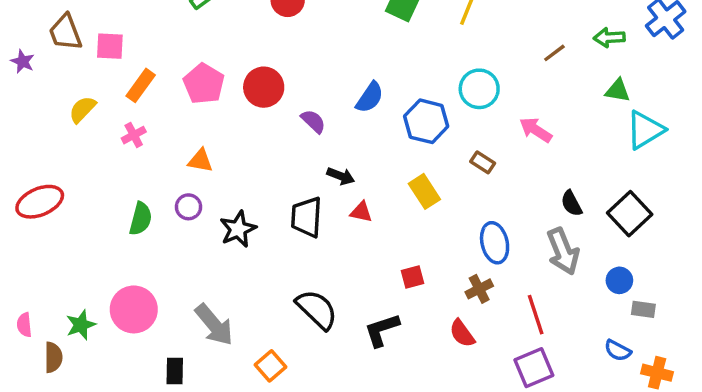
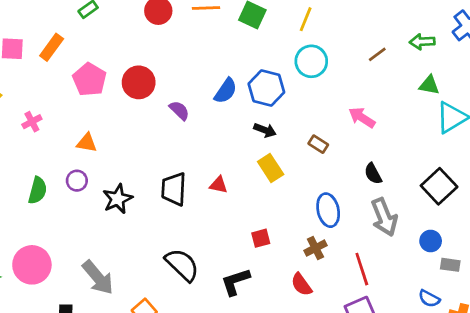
orange rectangle: (141, 85) -> (52, 47), moved
cyan circle: (479, 89) -> (311, 61), moved
blue hexagon: (426, 121) -> (266, 88), moved
black arrow: (341, 176) -> (265, 130), moved
black semicircle: (572, 203) -> (373, 174), moved

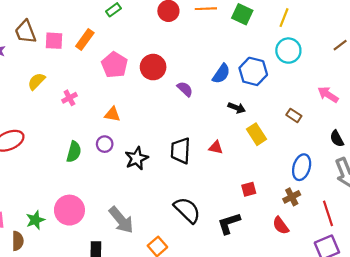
black arrow: (265, 130) -> (237, 108), moved
blue ellipse: (328, 210) -> (302, 167), turned 30

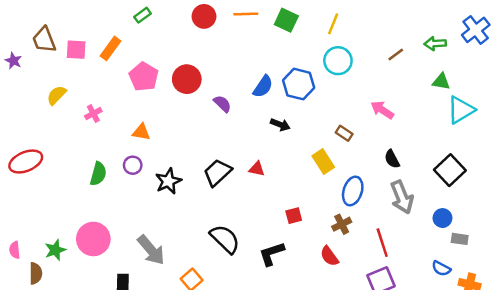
yellow rectangle: (256, 134) -> (323, 161), moved
black trapezoid: (181, 151) -> (218, 173), turned 44

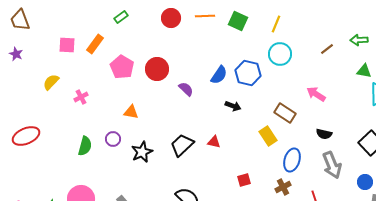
brown trapezoid: (44, 40) -> (20, 20), moved
orange triangle: (141, 132) -> (131, 112), moved
brown rectangle: (344, 133) -> (285, 113), size x1.5
black semicircle: (392, 159) -> (324, 134), turned -49

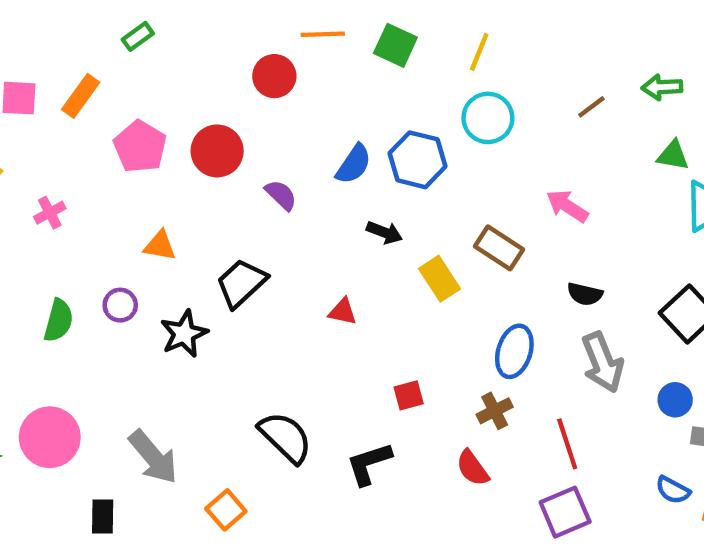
red circle: (171, 18) -> (274, 76), moved
yellow rectangle: (268, 136) -> (440, 279), moved
black trapezoid: (182, 145) -> (241, 283), moved

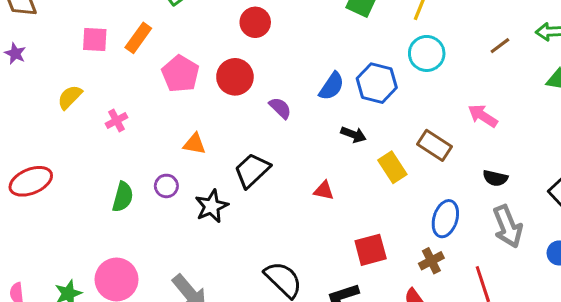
red circle: (274, 76) -> (255, 22), moved
red square: (409, 395) -> (371, 250), size x1.5

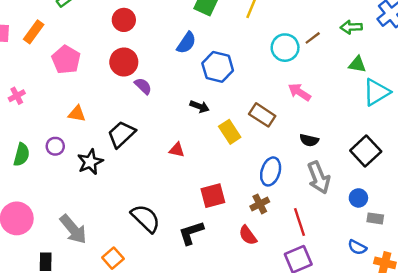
cyan circle: (427, 53) -> (285, 48), moved
red circle: (235, 77) -> (124, 62), moved
blue semicircle: (332, 86) -> (186, 43), moved

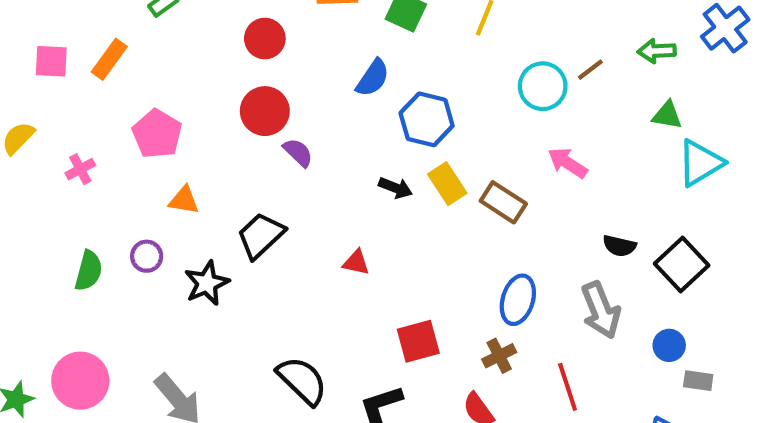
pink pentagon: (66, 60) -> (157, 134), moved
yellow rectangle: (230, 132) -> (447, 184), moved
black semicircle: (309, 140) -> (619, 246), moved

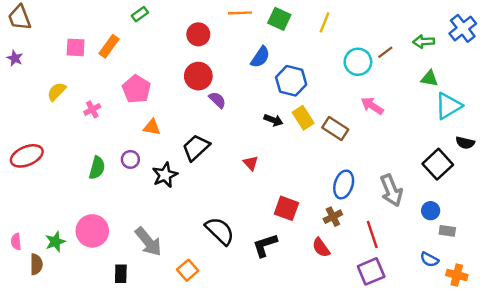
black semicircle: (619, 246) -> (465, 143), moved
red triangle: (356, 262) -> (251, 163), turned 35
red square: (418, 341) -> (286, 208), turned 35

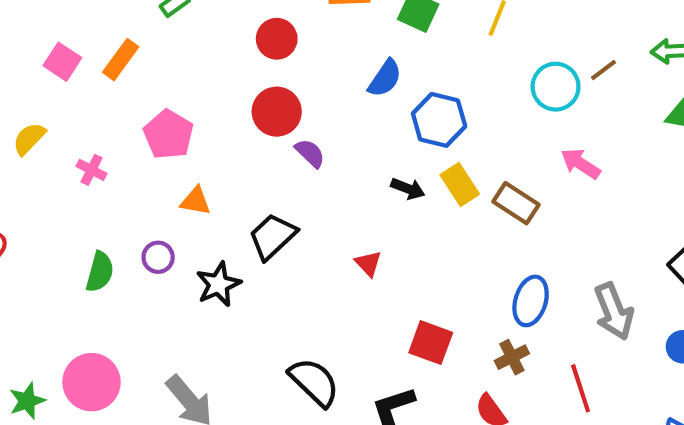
pink square: (76, 47) -> (62, 62), turned 30
pink cross: (92, 109) -> (92, 170), turned -35

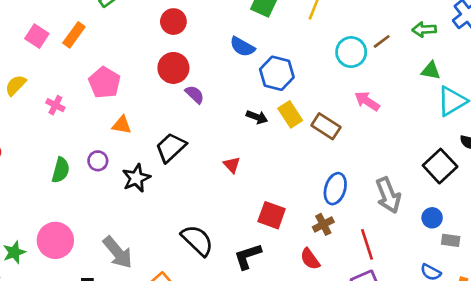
blue semicircle: (385, 78) -> (242, 47), turned 85

